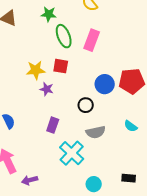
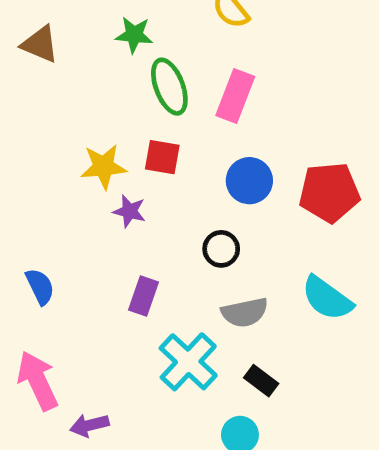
blue circle: (105, 84) -> (249, 181), moved
cyan semicircle: (131, 126) -> (327, 298), size x1.6
black rectangle: (129, 178) -> (261, 381), moved, turned 32

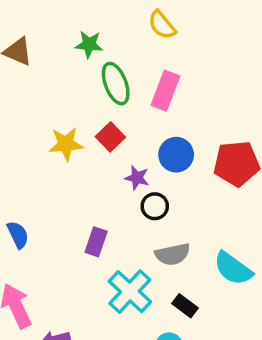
red square: (162, 157) -> (110, 137), turned 36
purple star: (129, 211) -> (137, 178), moved
cyan semicircle: (327, 298) -> (233, 268), moved

